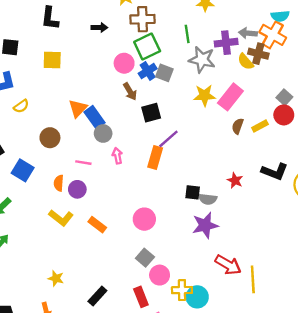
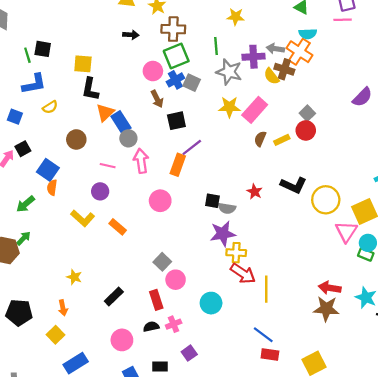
black L-shape: (50, 18) -> (90, 89), moved
pink arrow: (117, 156) -> (141, 161), size x1.5
orange semicircle: (59, 183) -> (52, 188), moved
pink circle: (144, 219) -> (160, 201), moved
yellow cross: (182, 290) -> (236, 253), moved

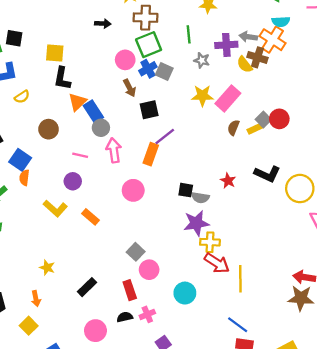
gray star: (229, 72) -> (202, 60), size x0.6
gray square: (307, 113) -> (263, 120), moved

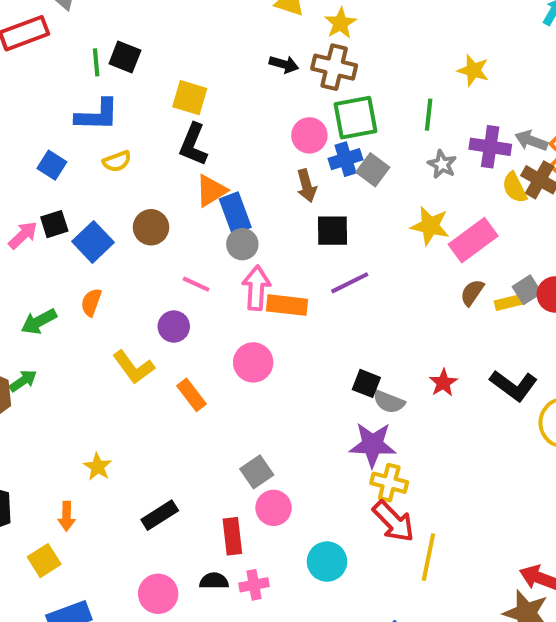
brown cross: (145, 18) -> (334, 67), moved
orange rectangle: (151, 154) -> (287, 305), moved, turned 65
blue square: (20, 160) -> (93, 242), moved
pink circle: (133, 190) -> (253, 362), moved

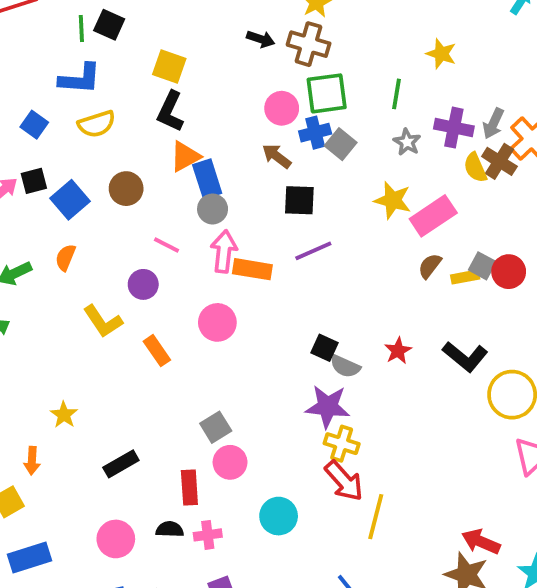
gray arrow: (531, 141) -> (493, 124), turned -88
yellow semicircle: (117, 161) -> (97, 124), size x1.4
brown arrow: (307, 186) -> (277, 156), turned 140
gray square: (527, 290) -> (482, 266), turned -32

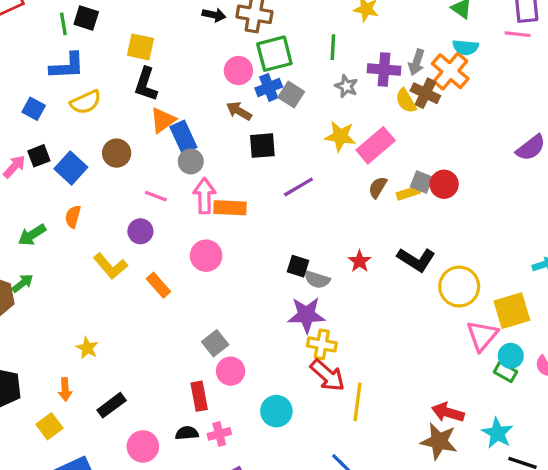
purple line: (313, 251) -> (298, 187), moved
black rectangle: (121, 464) -> (112, 405), moved

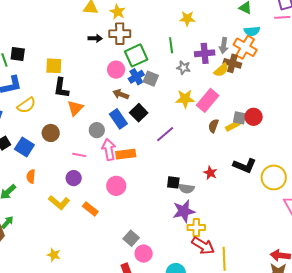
yellow semicircle: (406, 101) -> (221, 70), turned -91
blue rectangle: (183, 137) -> (118, 119), moved
black square: (262, 146) -> (139, 113), turned -30

